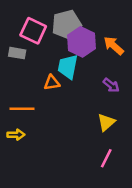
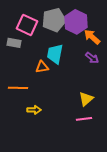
purple hexagon: (81, 42) -> (76, 22), moved
purple arrow: (111, 85) -> (92, 58), moved
yellow arrow: (16, 135) -> (34, 110), moved
pink line: (106, 158) -> (84, 119), moved, turned 56

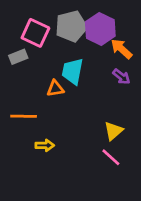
gray rectangle: (14, 43) -> (18, 57), turned -32
pink line: (84, 119) -> (111, 157), turned 49

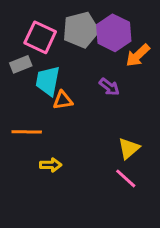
orange arrow: (121, 49) -> (138, 55), turned -85
cyan trapezoid: (72, 71) -> (48, 81), moved
purple arrow: (121, 77) -> (109, 87), moved

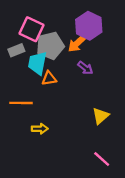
gray pentagon: (81, 30) -> (50, 46), moved
orange arrow: (138, 55) -> (77, 43), moved
pink line: (126, 178) -> (102, 159), moved

